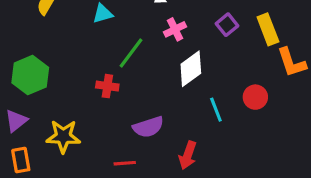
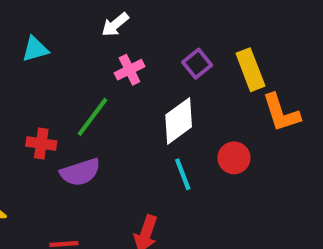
green line: (131, 53) -> (93, 117), moved
white diamond: (191, 69) -> (179, 121), moved
purple semicircle: (148, 127) -> (80, 172), moved

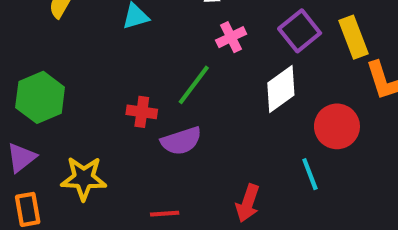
purple square: (197, 64) -> (300, 31), size x1.4
red circle: (234, 158) -> (337, 126), size x1.4
cyan line: (183, 174) -> (310, 174), moved

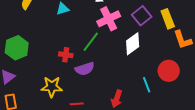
pink cross: (231, 37) -> (109, 19), size x1.6
red circle: (337, 126) -> (169, 71), moved
yellow star: (84, 178) -> (52, 87), moved

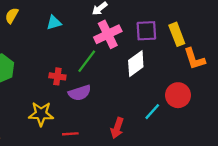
purple square: (142, 16) -> (146, 31), turned 36
cyan line: (147, 85) -> (152, 112), turned 63

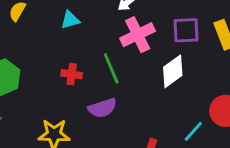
green line: (87, 61) -> (111, 68), turned -60
red cross: (57, 76) -> (72, 74), moved

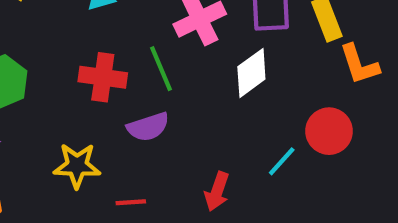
red cross: (72, 74) -> (103, 77), size x1.5

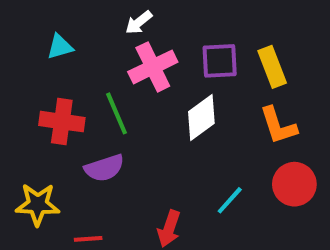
orange L-shape: (359, 64) -> (278, 126), moved
red circle: (329, 131) -> (294, 184), moved

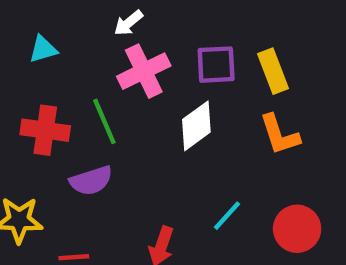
red circle: (294, 184) -> (297, 229), moved

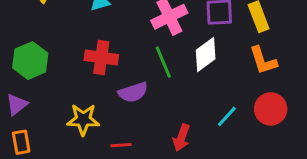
green line: (104, 121) -> (163, 62), moved
red circle: (297, 229) -> (271, 109), moved

